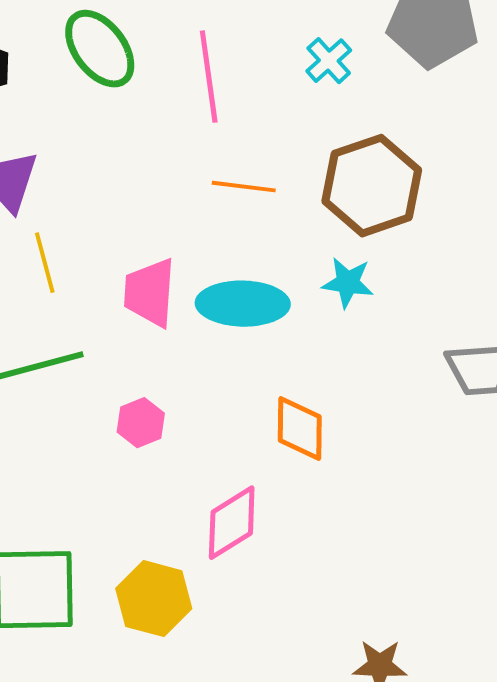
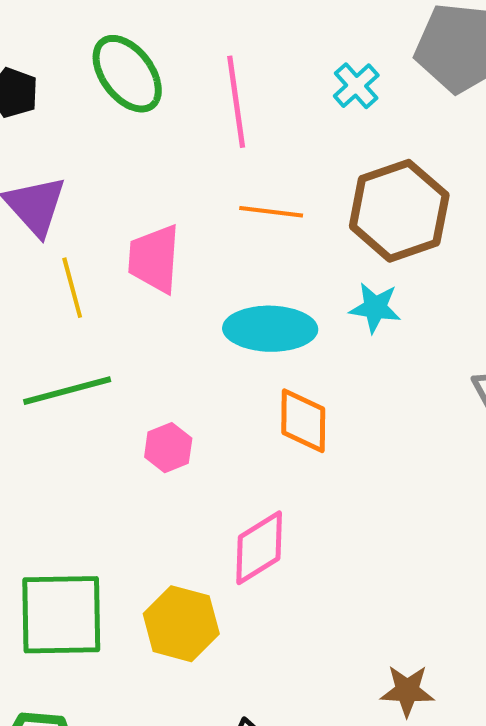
pink trapezoid: (150, 293) -> (154, 259), moved
orange diamond: (300, 429) -> (303, 421), moved

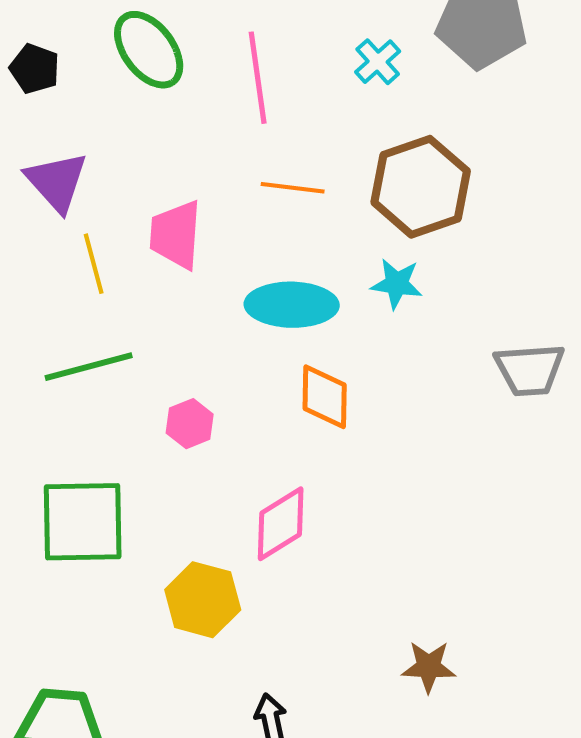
green square: (61, 615) -> (83, 522), moved

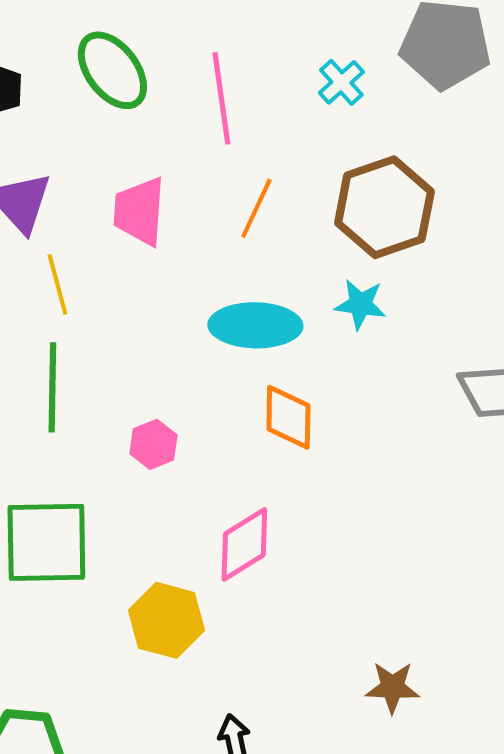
orange line: (293, 188) -> (256, 208), turned -72
pink trapezoid: (176, 235) -> (139, 211), moved
green line: (89, 367) -> (52, 387), turned -74

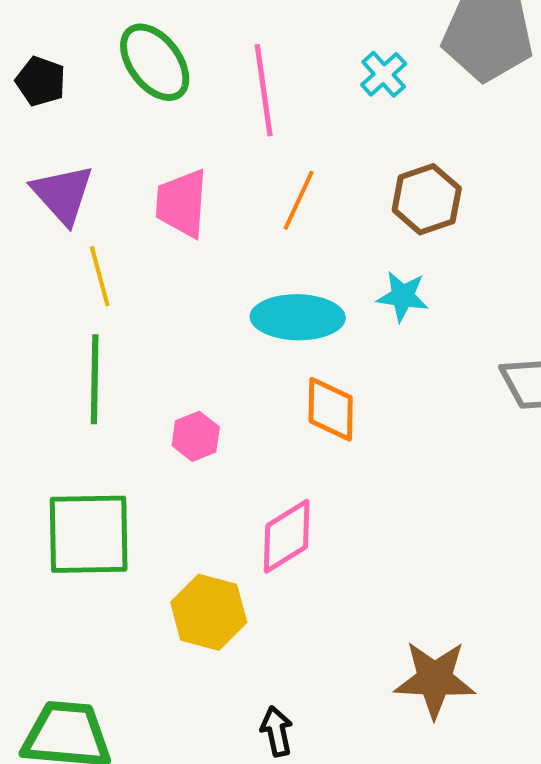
brown hexagon: (384, 207) -> (427, 199), size x0.7
brown star: (392, 687) -> (435, 679), size x1.5

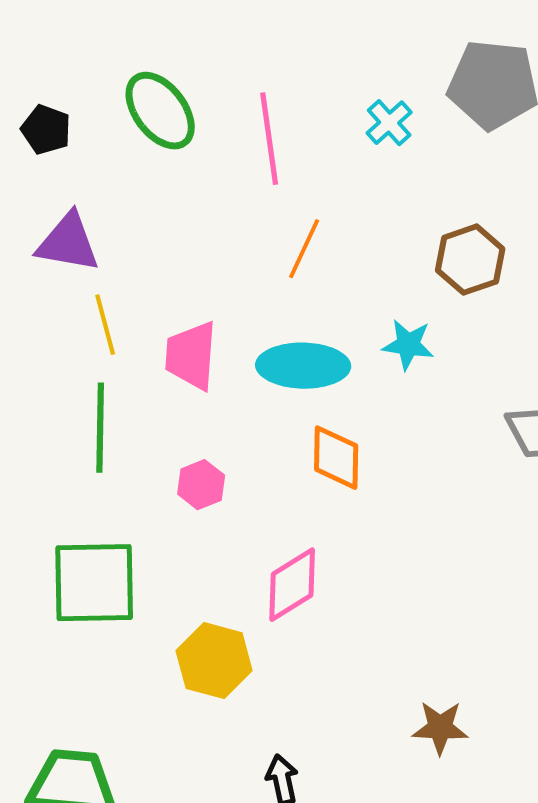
purple triangle: (63, 194) -> (68, 243), turned -38
brown hexagon: (427, 199) -> (470, 260), moved
pink trapezoid: (182, 203) -> (191, 356), moved
brown star: (435, 679) -> (440, 728), size x0.7

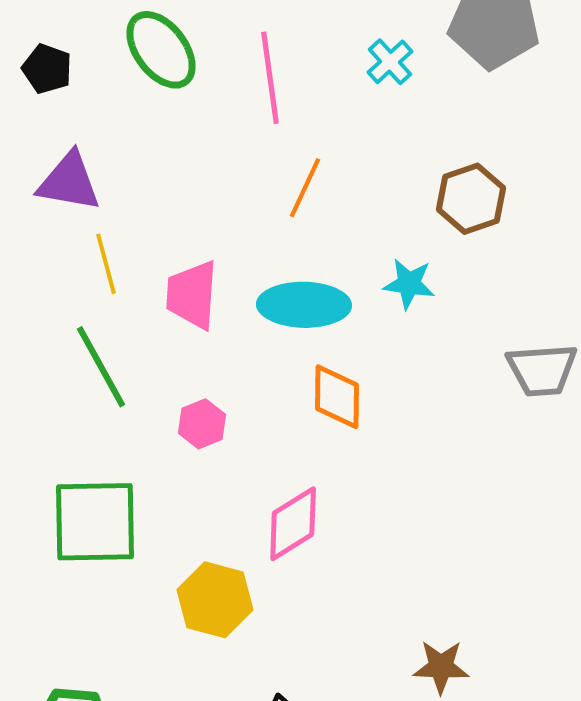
green line: (100, 428) -> (101, 367), turned -30

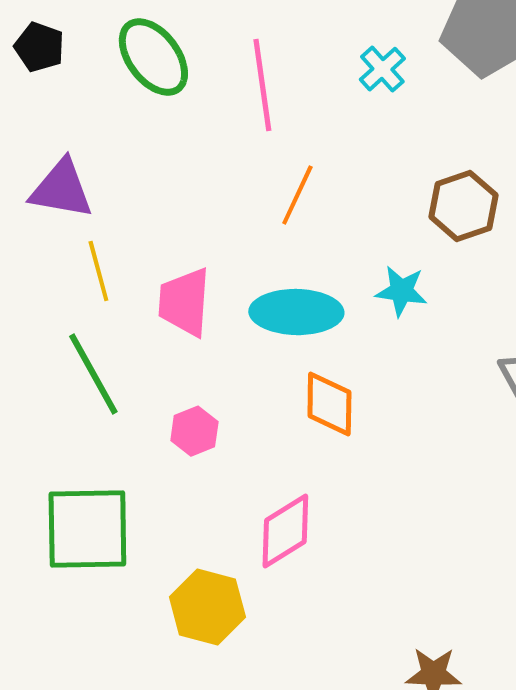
black pentagon: (47, 69) -> (39, 47), moved

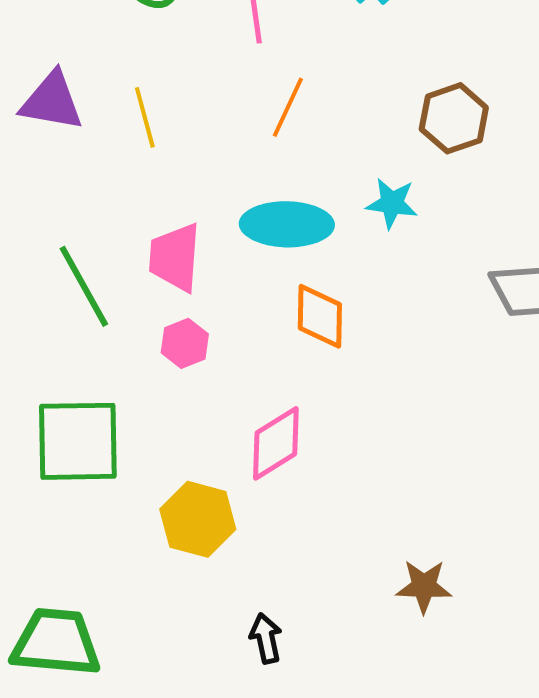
yellow line: (98, 271) -> (145, 117), moved
pink trapezoid: (184, 302) -> (175, 257), moved

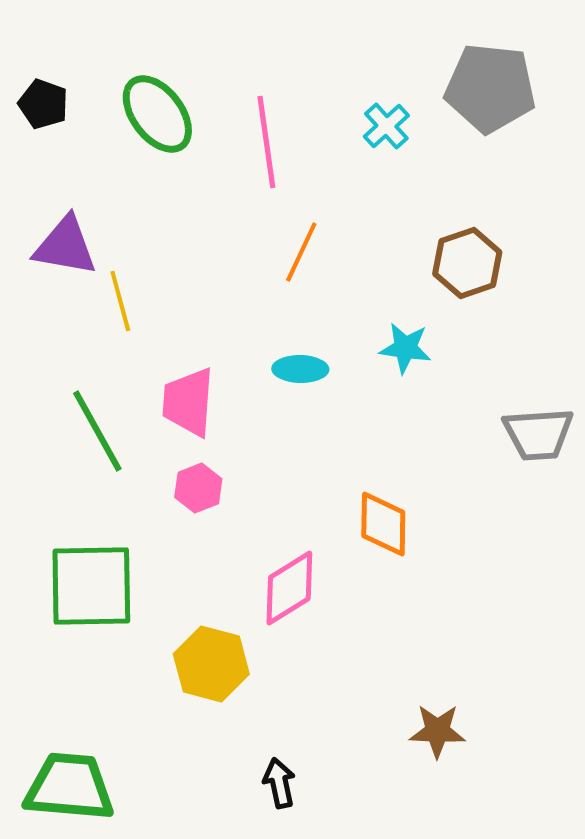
yellow line: (145, 117) -> (120, 301), moved
cyan ellipse: (287, 224) -> (300, 369), size x0.6
orange diamond: (320, 316) -> (383, 524), moved

